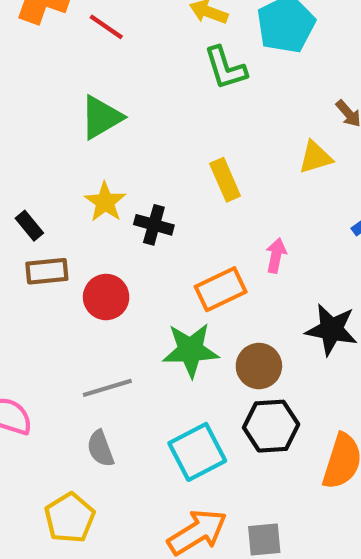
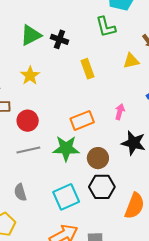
green L-shape: (225, 68) -> (106, 27), moved
black cross: (154, 225) -> (59, 39), moved
pink arrow: (276, 256) -> (120, 112), moved
gray line: (107, 388) -> (28, 150), moved

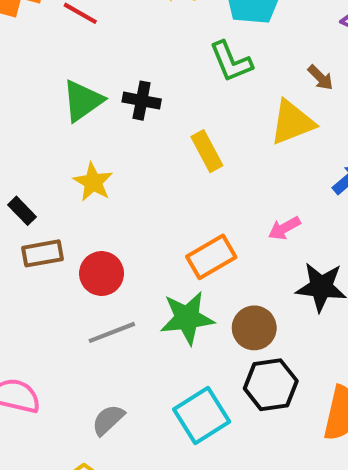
yellow triangle: (131, 61) -> (292, 122), size x1.4
pink arrow: (120, 112) -> (284, 228), turned -126
gray semicircle: (20, 192) -> (108, 420), turned 72

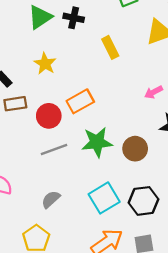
orange rectangle: (211, 257) -> (80, 101), moved
black hexagon: (271, 385) -> (143, 201), moved

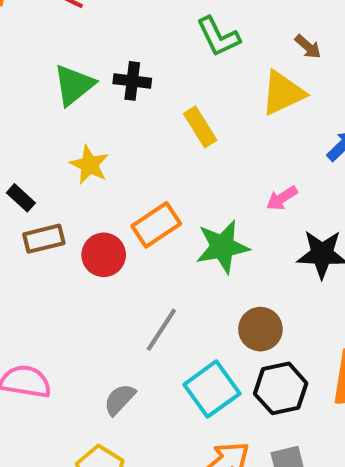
green star: (97, 142) -> (222, 247), moved
brown circle: (135, 149) -> (260, 329), moved
gray line: (54, 150) -> (161, 330), moved, turned -32

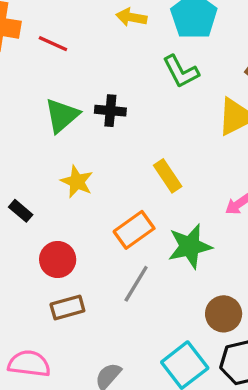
yellow rectangle: (200, 127) -> (168, 176), moved
brown rectangle: (44, 239) -> (67, 308), moved
red circle: (104, 255) -> (58, 259), moved
gray line: (161, 330) -> (136, 284), moved

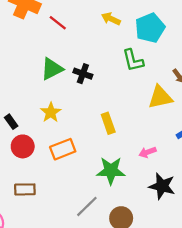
orange rectangle: (134, 230) -> (63, 149), moved
red circle: (58, 259) -> (23, 146), moved
gray line: (136, 284) -> (87, 206), moved

